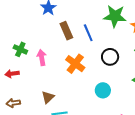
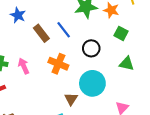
cyan circle: (103, 90) -> (92, 83), size x1.6
brown triangle: (48, 97) -> (71, 99), moved

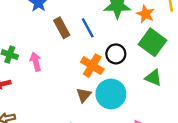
green square: (121, 33) -> (152, 42), size x1.6
orange cross: (58, 64) -> (92, 66), moved
brown triangle: (71, 99) -> (84, 95), moved

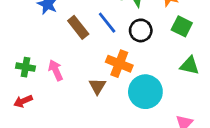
green square: (152, 42) -> (182, 26), size x0.7
black circle: (116, 54) -> (141, 30), moved
brown triangle: (84, 95) -> (97, 86), moved

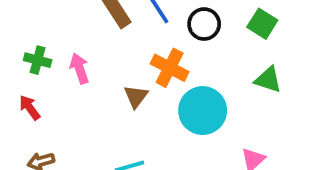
red arrow: (23, 101) -> (30, 108), turned 72

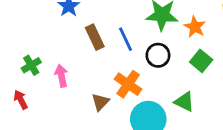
green cross: (38, 60) -> (31, 65), turned 36
green triangle: (268, 80) -> (184, 102), moved

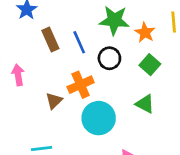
orange cross: (128, 84) -> (81, 85), turned 30
green triangle: (184, 102) -> (145, 104), moved

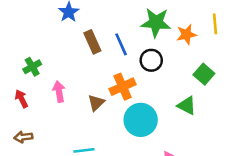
orange star: (145, 32) -> (186, 34), turned 30
green square: (150, 65) -> (204, 74), moved
pink arrow: (18, 75) -> (59, 92), moved

